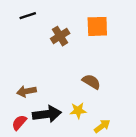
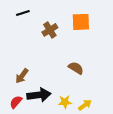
brown arrow: (26, 91) -> (22, 76), turned -42
yellow star: (78, 111) -> (65, 102), moved

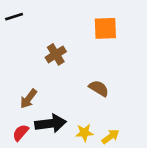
black line: (23, 13) -> (14, 17), moved
brown cross: (50, 30) -> (56, 54), moved

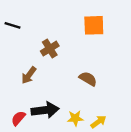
black line: (14, 17) -> (13, 25), moved, turned 35
brown arrow: (28, 99) -> (29, 75), moved

